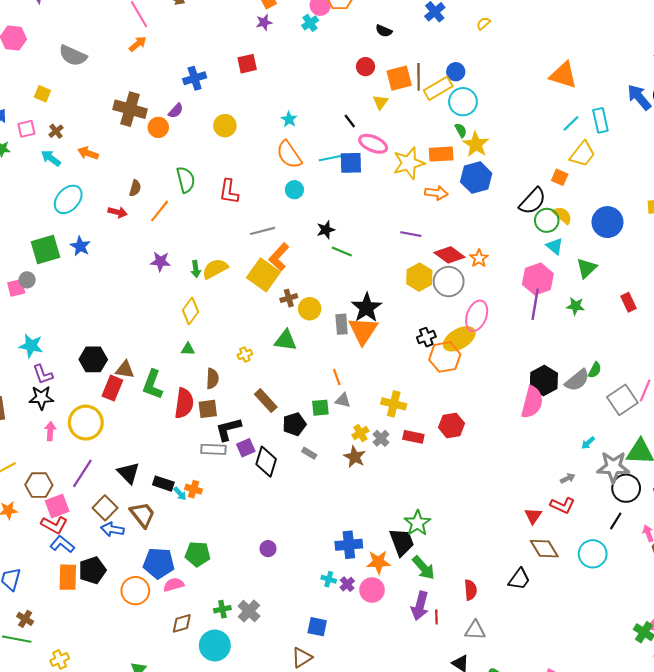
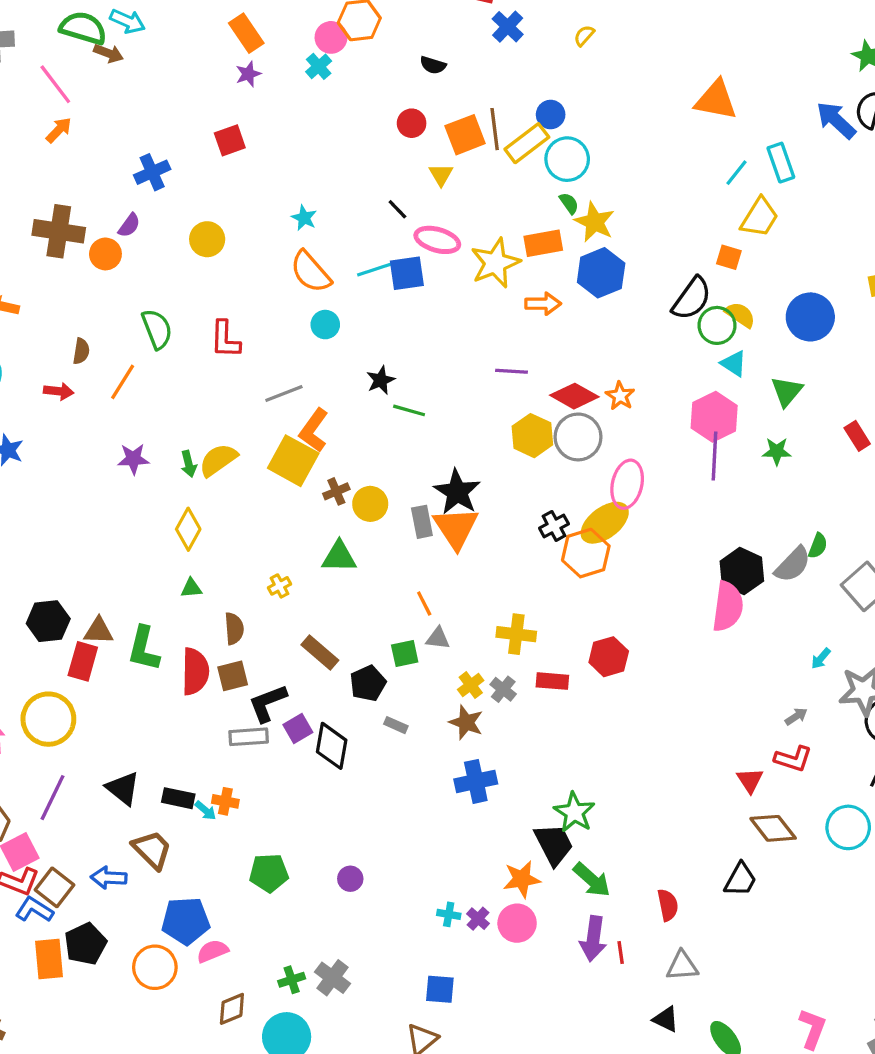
brown square: (105, 508) -> (55, 887), moved
blue cross: (349, 545) -> (476, 781), moved
green pentagon: (198, 554) -> (269, 873), moved

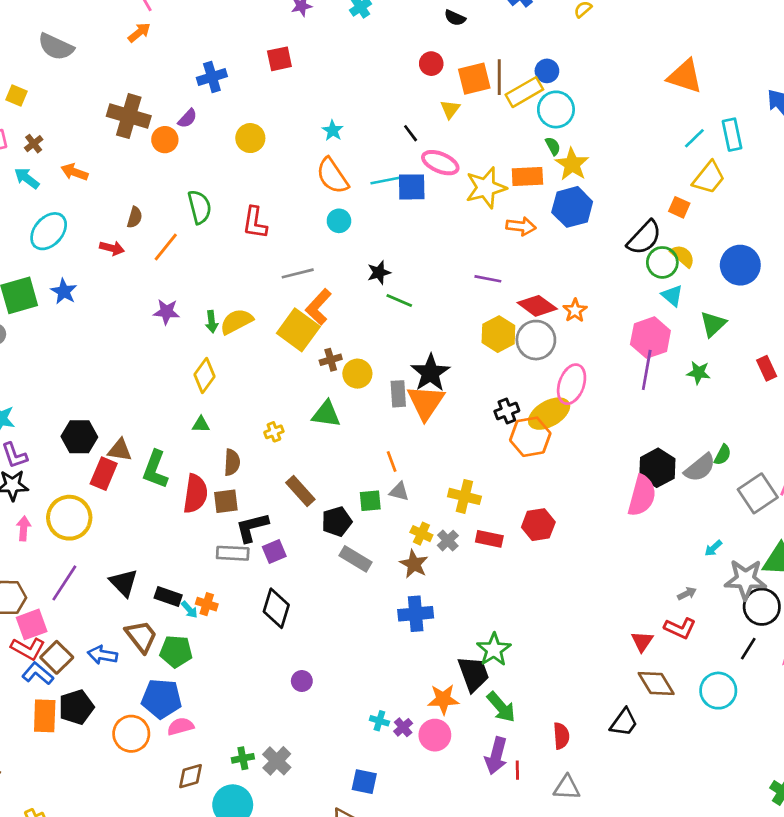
yellow cross: (471, 685) -> (421, 534), turned -35
gray rectangle: (396, 725) -> (356, 559), size x1.6
black diamond: (332, 746) -> (276, 608), moved
green pentagon: (269, 873) -> (176, 651), moved

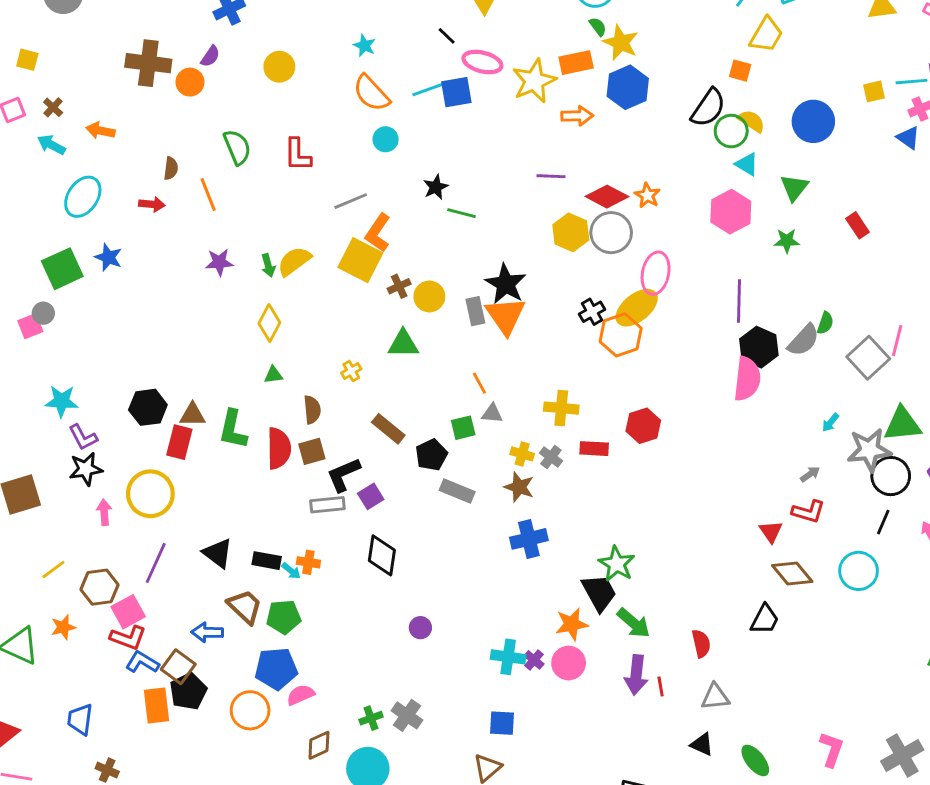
orange line: (166, 247) -> (208, 195), turned -52
purple line: (647, 370) -> (739, 301), moved
brown square: (57, 657) -> (178, 667), moved
cyan cross: (379, 721) -> (508, 657), size x1.6

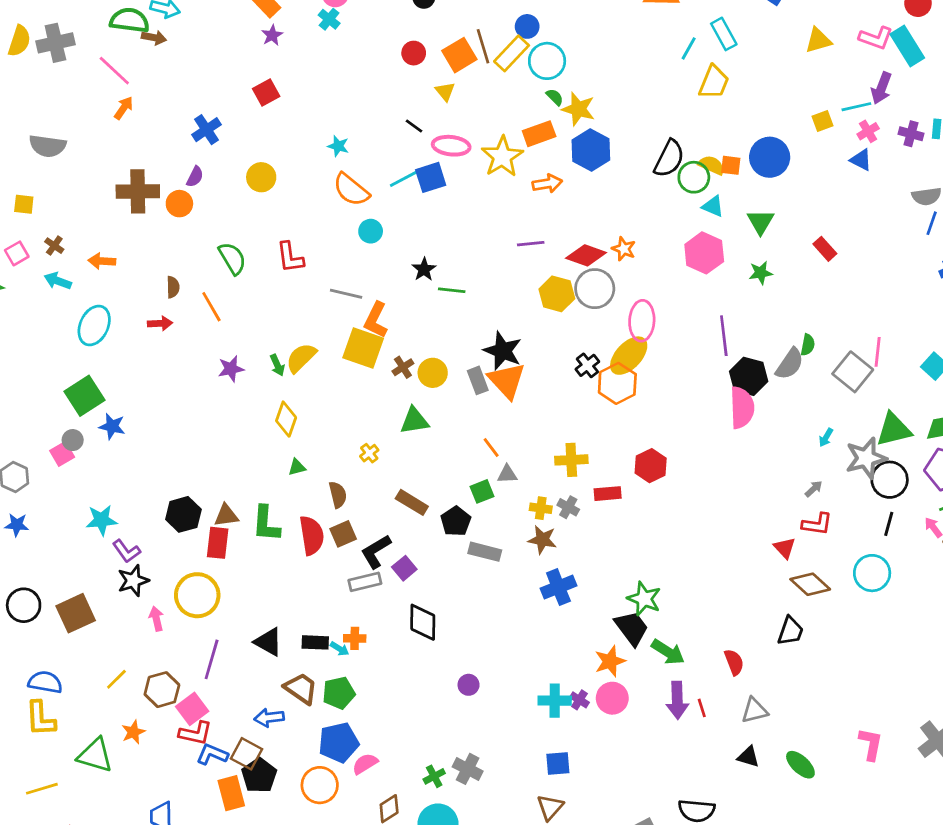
orange square: (740, 71) -> (731, 165), moved
gray line: (351, 201) -> (346, 294), turned 44
blue star: (108, 257) -> (112, 426), moved

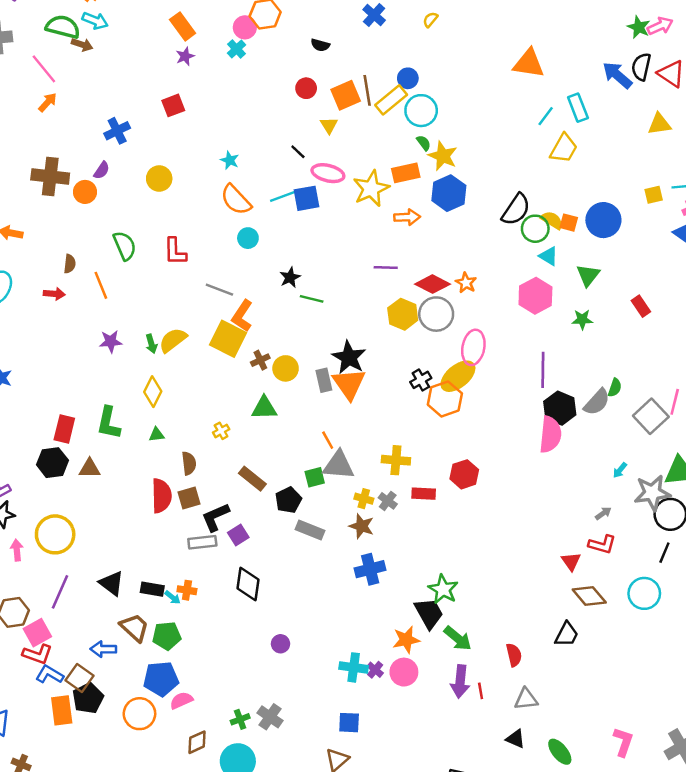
gray triangle: (507, 474) -> (339, 465), size x1.8
green L-shape: (266, 524) -> (109, 423), moved
red rectangle: (218, 543) -> (64, 429), moved

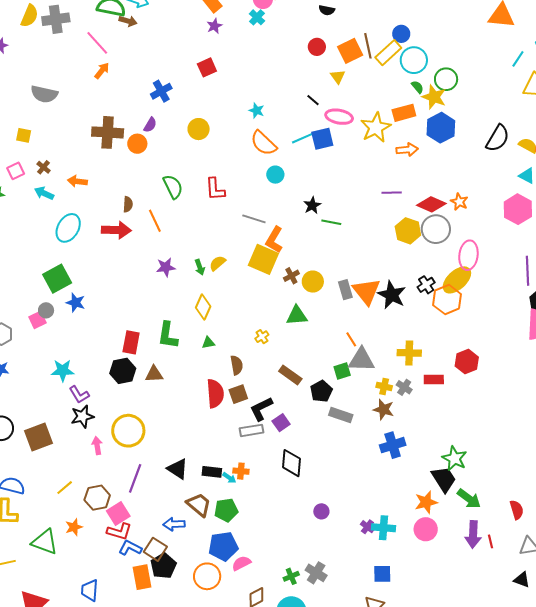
green circle: (535, 229) -> (446, 79), moved
red arrow: (54, 294) -> (116, 230), size x1.6
yellow semicircle: (173, 340) -> (218, 263), size x0.7
black star: (349, 357) -> (392, 295), moved
purple cross: (375, 670) -> (367, 527), moved

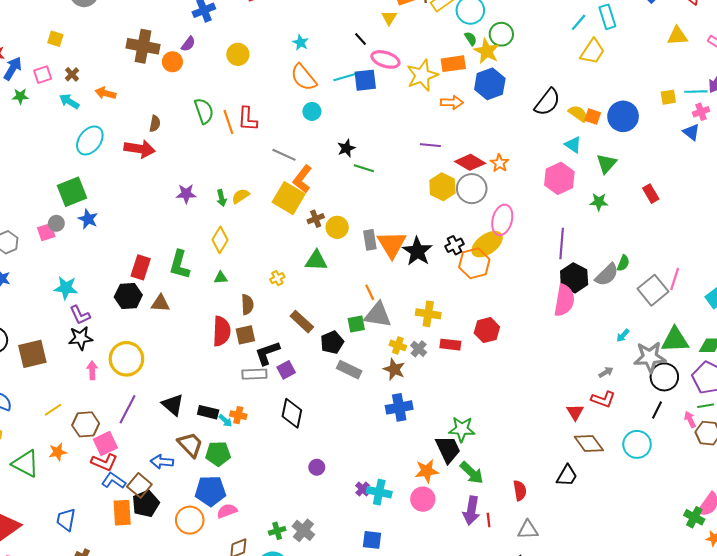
orange line: (155, 221) -> (228, 122), moved
green star: (455, 458) -> (462, 429), turned -30

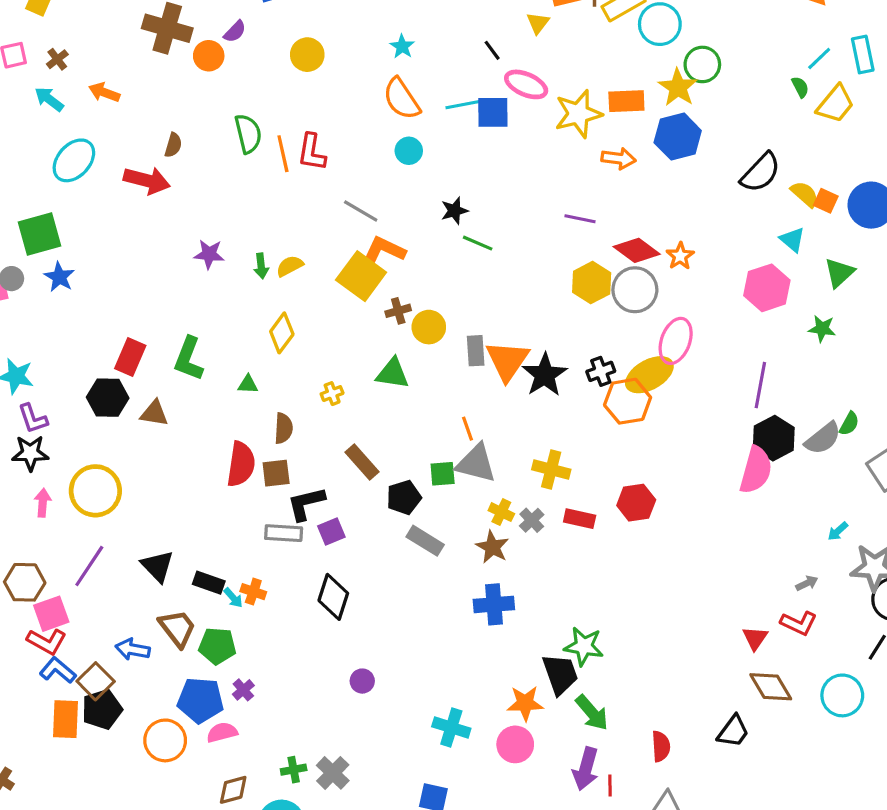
green semicircle: (471, 39) -> (800, 87), moved
orange L-shape: (302, 179) -> (384, 250), turned 72
yellow diamond: (220, 240) -> (282, 333), moved
purple cross: (363, 489) -> (243, 690), moved

